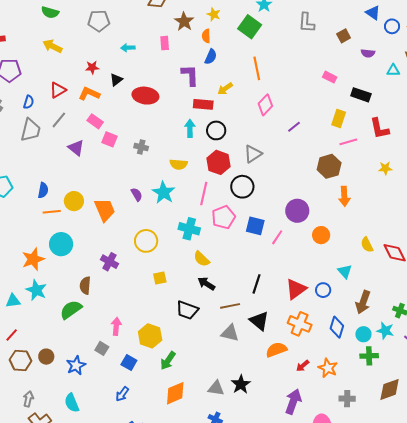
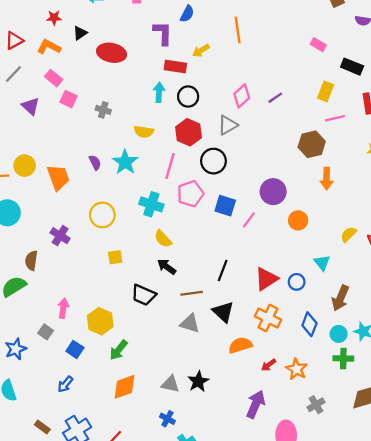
pink diamond: (265, 105) -> (242, 96), moved
yellow semicircle: (367, 245) -> (349, 234), turned 70
gray cross: (347, 399) -> (316, 405), turned -35

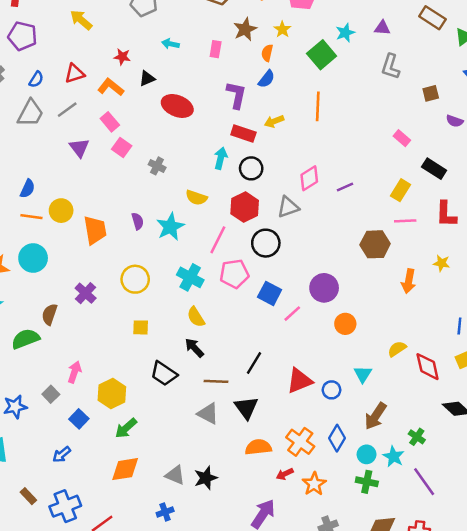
orange arrow: (327, 179) -> (409, 281), moved
orange cross: (268, 318) -> (300, 442), moved
blue cross: (167, 419) -> (165, 512), turned 32

